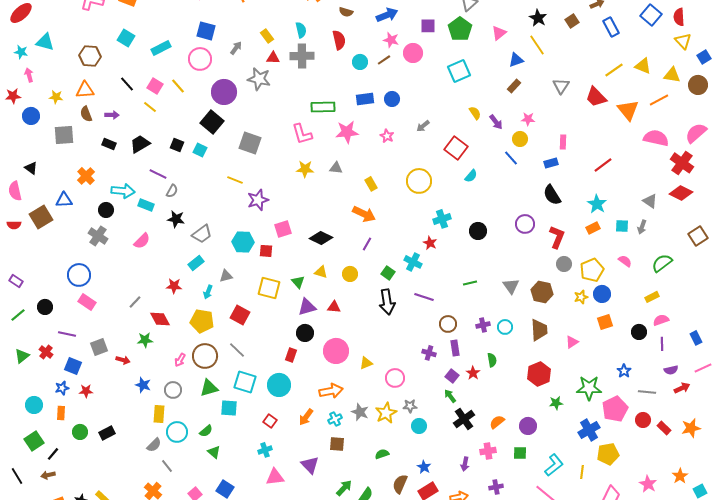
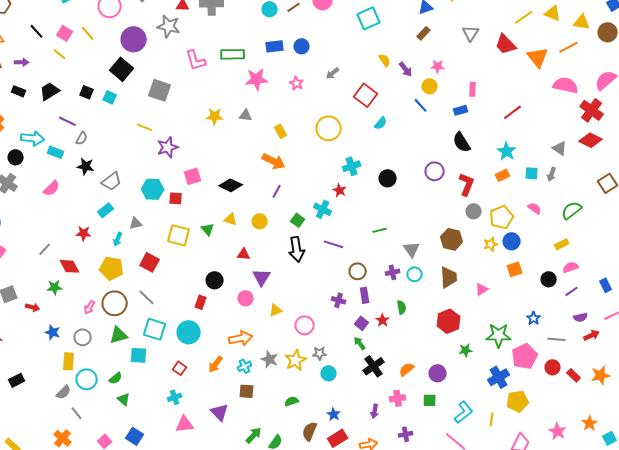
pink L-shape: (302, 134) -> (196, 60), moved
gray triangle: (511, 286) -> (412, 249), moved
purple triangle: (307, 307) -> (262, 277), moved, turned -42
purple line: (662, 344) -> (572, 291), turned 56
pink circle: (336, 351) -> (246, 298), size x0.6

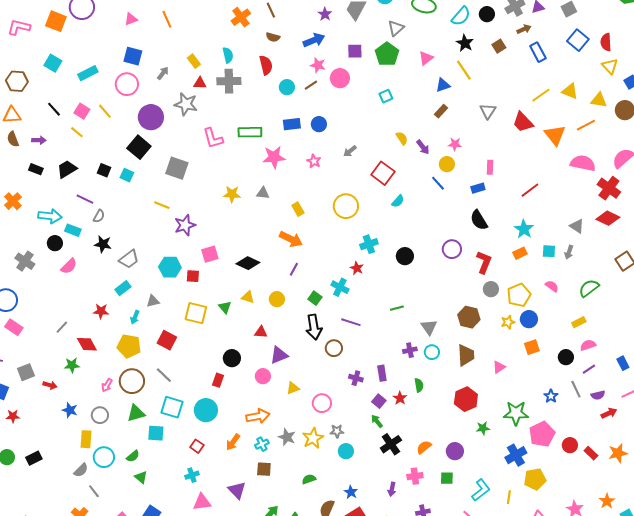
cyan square: (369, 18) -> (386, 96), size x0.6
black circle: (16, 157) -> (55, 243), moved
brown circle: (358, 271) -> (334, 348), moved
purple triangle: (262, 277) -> (279, 355), turned 36
gray line: (557, 339) -> (576, 389), moved, turned 60

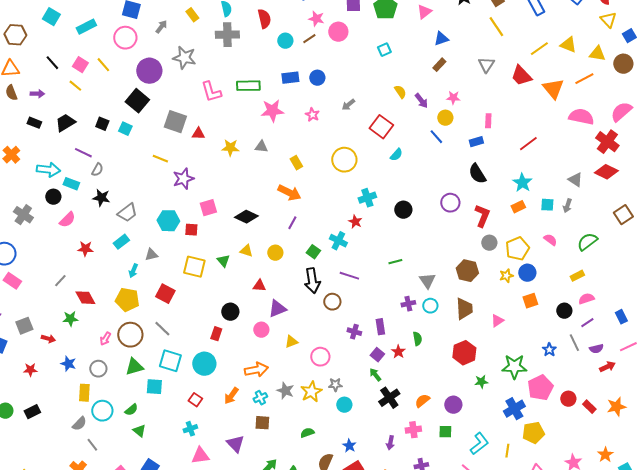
yellow line: (464, 70) -> (496, 27), moved
red triangle: (200, 83) -> (198, 134), moved
red star: (101, 311) -> (85, 249), moved
red star: (13, 416) -> (30, 370), moved

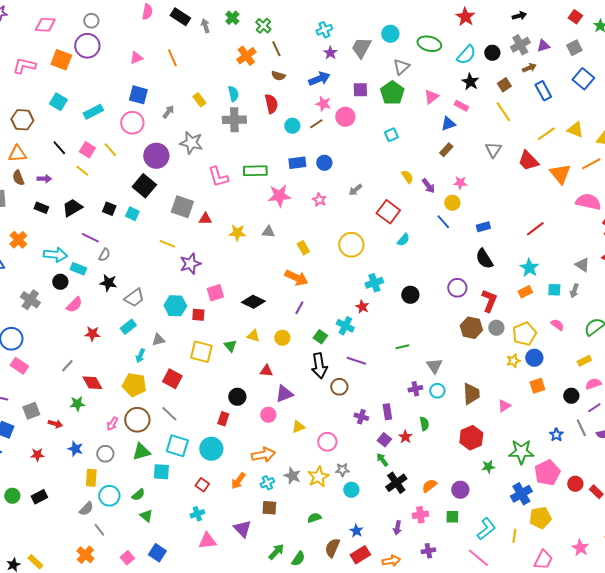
pink rectangle: (488, 121) -> (461, 106), moved, turned -64
brown hexagon: (467, 271) -> (471, 328), moved

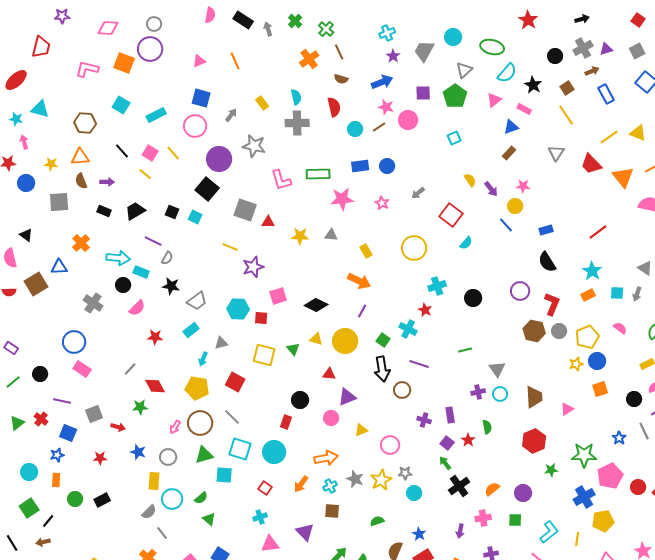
cyan semicircle: (466, 55) -> (507, 73), moved
yellow circle: (282, 338) -> (345, 341), size x1.6

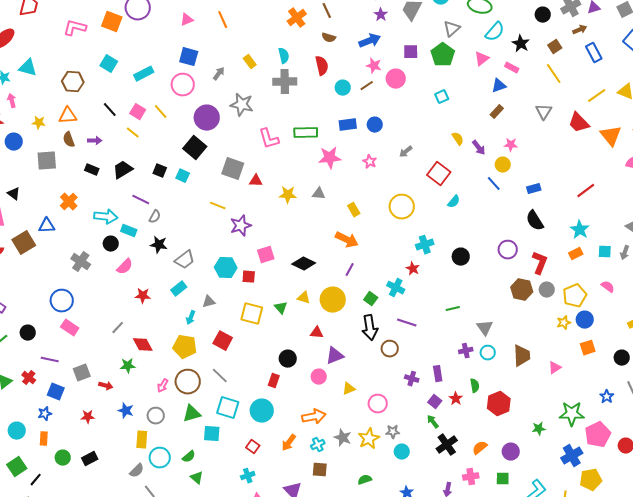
red hexagon: (534, 441) -> (499, 404), moved

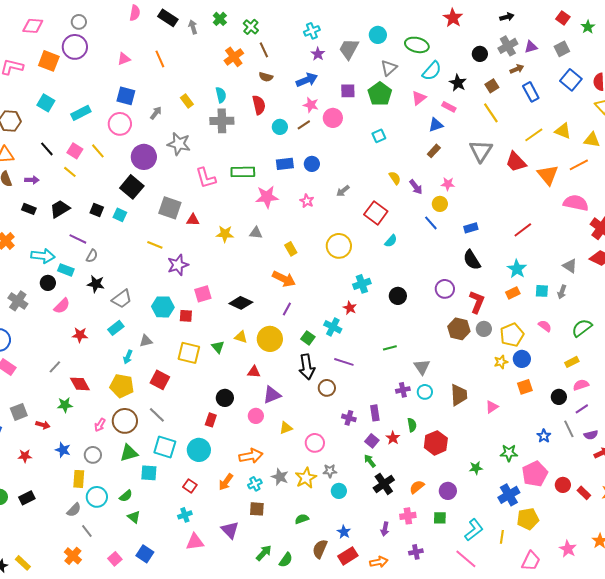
gray triangle: (544, 112) -> (481, 151), size x1.4
green star: (572, 414) -> (509, 453), size x0.7

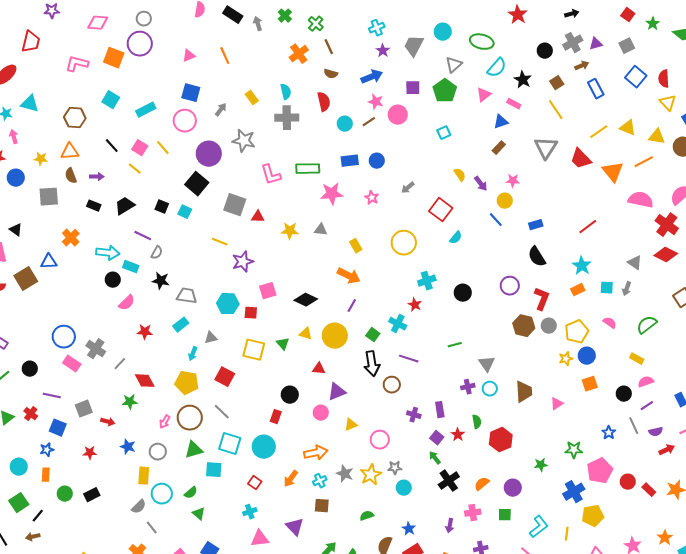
gray trapezoid: (122, 299) -> (187, 296), turned -135
gray cross: (18, 301) -> (96, 349), moved
yellow rectangle: (572, 362) -> (637, 359), turned 56

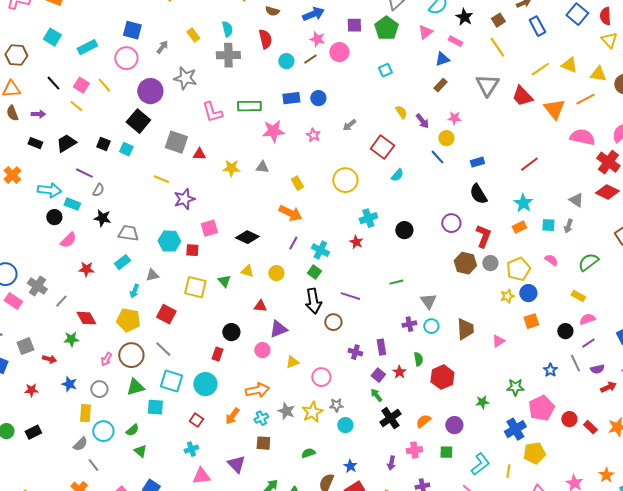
cyan cross: (398, 324) -> (320, 250), moved
yellow circle: (335, 336) -> (276, 273), size x0.6

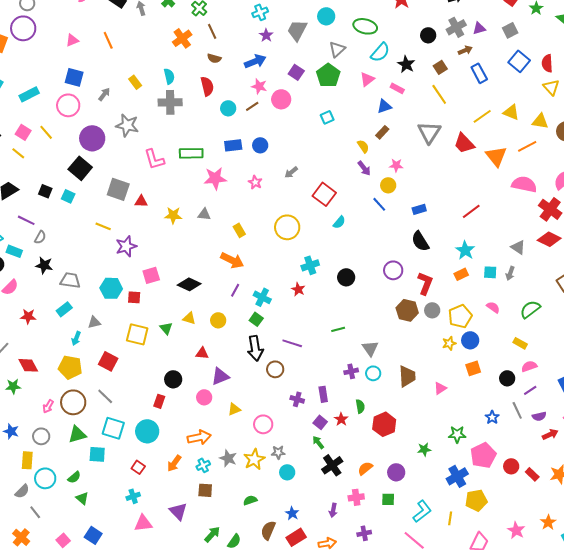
purple square: (354, 25) -> (296, 72), turned 35
yellow semicircle: (401, 112) -> (363, 146), moved

